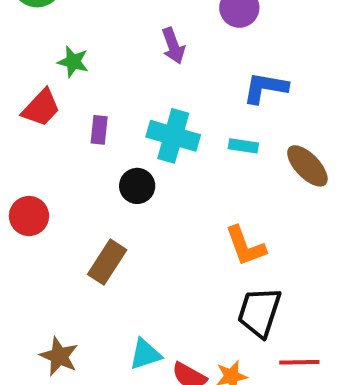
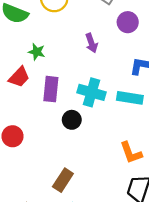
purple rectangle: (99, 130) -> (51, 89), size x1.6
cyan rectangle: (243, 146) -> (130, 98), size x1.6
brown rectangle: (107, 262) -> (63, 180), moved

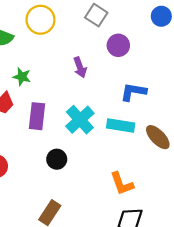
cyan cross: (91, 92) -> (80, 120), turned 32
black circle: (72, 120) -> (57, 159), moved

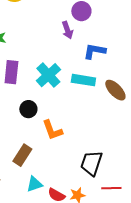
purple arrow: (80, 67) -> (67, 30), moved
orange L-shape: (122, 184) -> (52, 130), moved

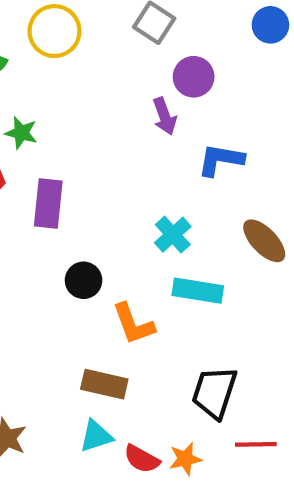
cyan cross: (48, 75) -> (173, 235), moved, size x0.7
cyan rectangle: (83, 80) -> (198, 291), moved
brown rectangle: (22, 155) -> (104, 384), moved, turned 70

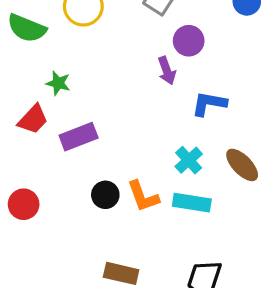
purple rectangle: (48, 203) -> (79, 137), turned 63
cyan cross: (173, 235) -> (189, 160), moved
orange L-shape: (133, 324) -> (143, 196), moved

